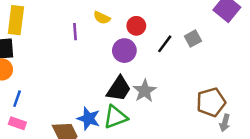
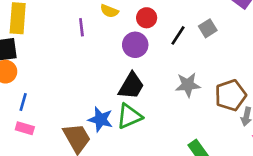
gray star: (145, 91) -> (188, 85), moved, turned 30

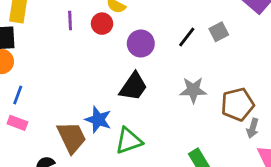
red circle: (147, 18) -> (102, 24), moved
purple line: (81, 27) -> (70, 20), moved
green triangle: (129, 116) -> (129, 141), moved

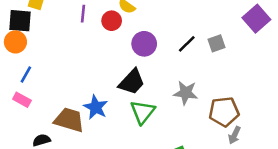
brown trapezoid: (72, 137) -> (69, 120), turned -56
green triangle: (129, 141) -> (143, 112), moved, turned -40

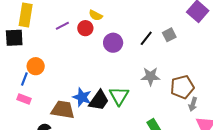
purple line: (83, 14) -> (62, 26), turned 64
orange circle: (15, 42) -> (36, 66), moved
black trapezoid: (132, 82) -> (99, 100), moved

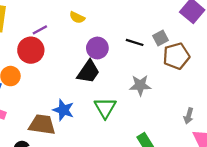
red circle: (85, 28) -> (31, 50), moved, size x1.5
black line: (146, 38) -> (135, 42), turned 70
brown pentagon: (182, 87) -> (176, 56), moved
black trapezoid: (99, 100) -> (88, 72), moved

